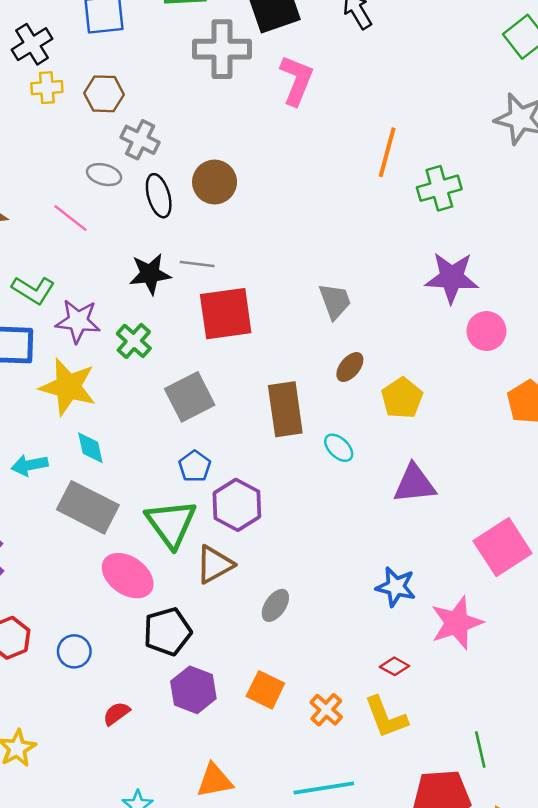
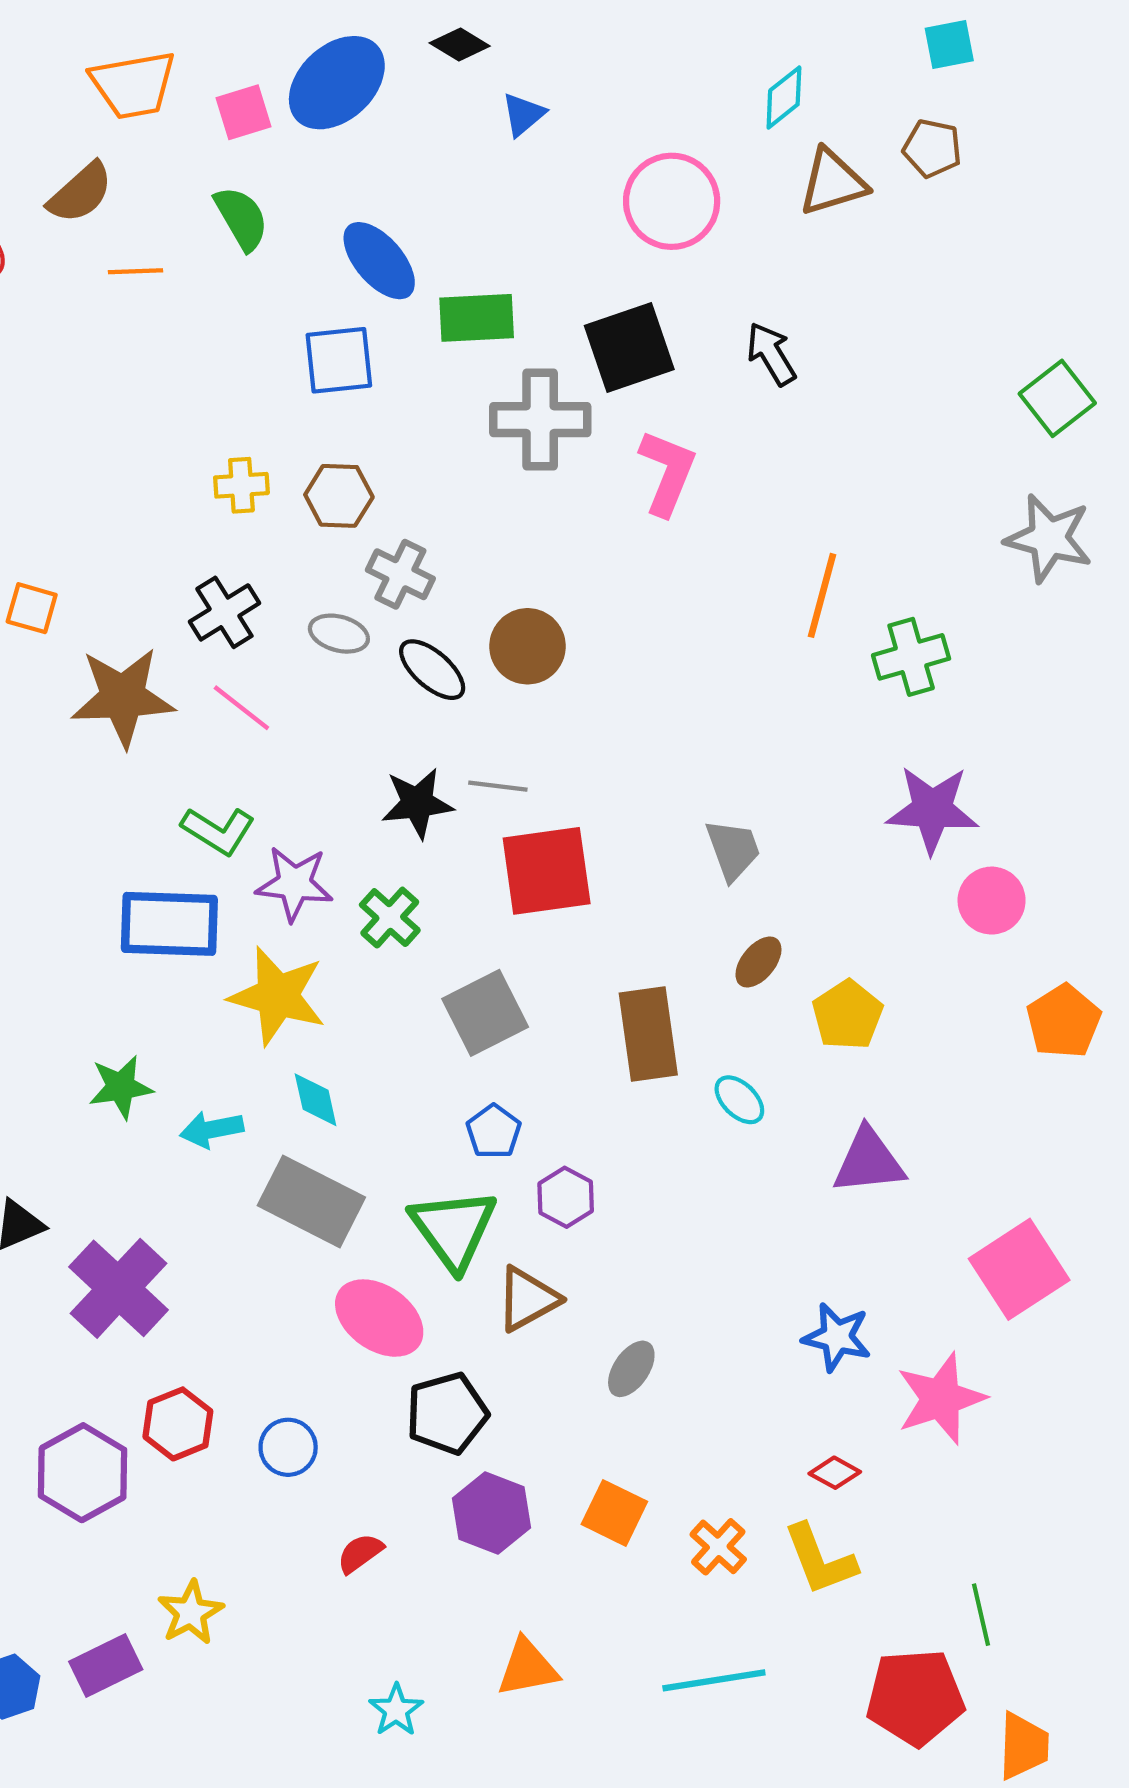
black cross: (32, 44) -> (224, 612), moved
black ellipse: (159, 196) -> (432, 670), turned -33
pink line: (70, 218) -> (241, 708), moved
purple hexagon: (237, 505) -> (566, 1197), size x0.7

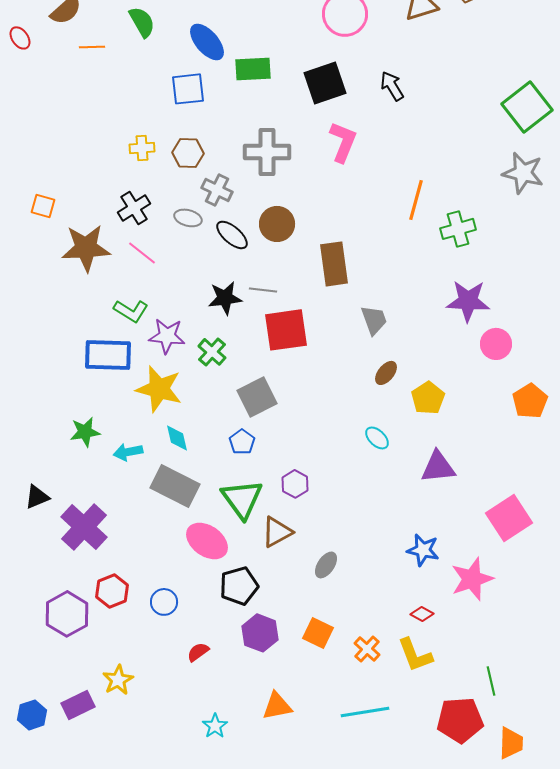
green square: (1057, 398) -> (527, 107), size x1.4
gray cross: (540, 420) -> (267, 152), moved
brown rectangle: (648, 1034) -> (334, 264), moved
blue pentagon: (494, 1132) -> (242, 442), moved

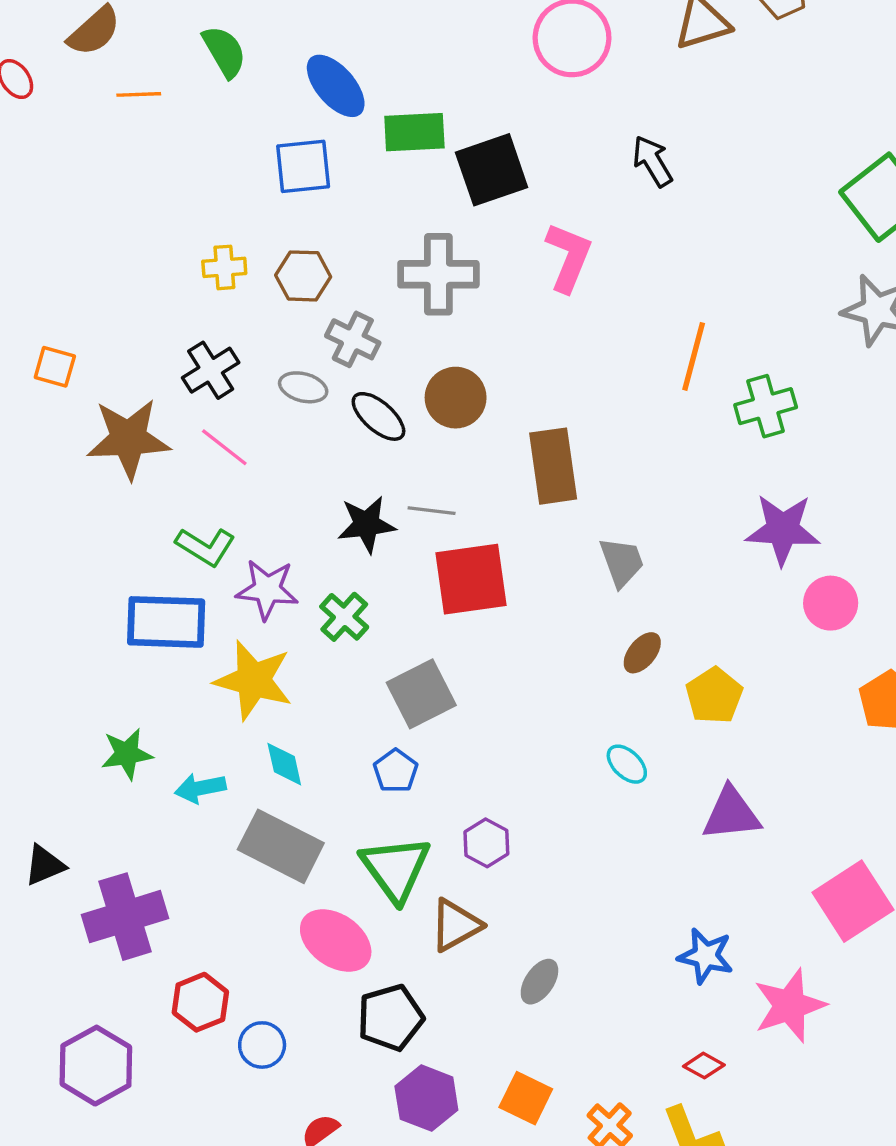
black square: (325, 83) -> (492, 170), moved
purple cross: (84, 527) -> (125, 917), turned 30
red hexagon: (112, 591) -> (200, 1002), moved

